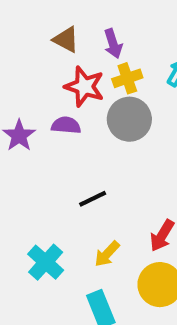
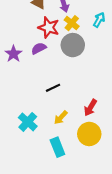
yellow cross: (127, 78) -> (72, 23), turned -32
purple semicircle: (66, 125) -> (39, 48), turned -32

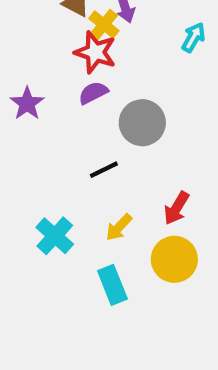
yellow cross: (72, 23) -> (104, 25), moved
gray circle: (73, 45) -> (142, 123), moved
purple semicircle: (39, 48) -> (93, 93), moved

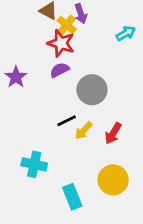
cyan arrow: (194, 37) -> (126, 33), turned 30
red arrow: (176, 208) -> (113, 133), moved
yellow arrow: (119, 227) -> (84, 131), moved
cyan cross: (55, 236) -> (34, 164), turned -30

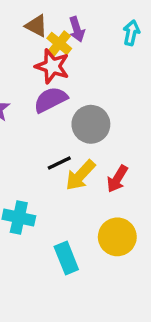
cyan arrow: (126, 33) -> (131, 33), moved, turned -48
purple semicircle: (60, 70) -> (50, 100), size x1.4
yellow arrow: (84, 131) -> (80, 175), size x1.4

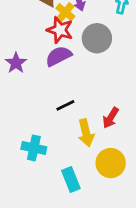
gray circle: (91, 124) -> (97, 38), moved
yellow arrow: (80, 175) -> (86, 133), moved, turned -56

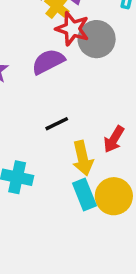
red star: (60, 30) -> (72, 29), moved
cyan rectangle: (71, 180) -> (84, 194), moved

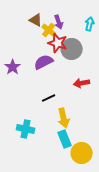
red arrow: (114, 139) -> (82, 83), moved, turned 49
yellow circle: (114, 196) -> (82, 153), moved

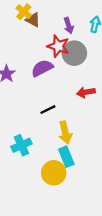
purple arrow: (59, 22) -> (69, 26), moved
yellow cross: (49, 30) -> (24, 12), moved
cyan cross: (26, 129) -> (21, 145), turned -36
yellow circle: (82, 153) -> (54, 173), moved

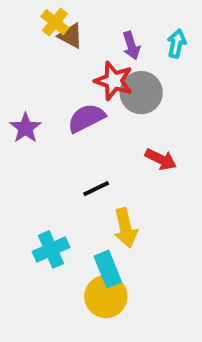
red arrow: (86, 92) -> (161, 159), turned -144
cyan rectangle: (66, 157) -> (108, 269), moved

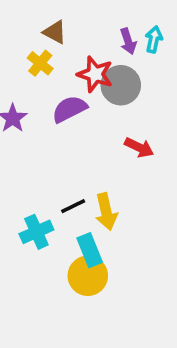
yellow cross: (55, 22) -> (40, 63), moved
purple arrow: (131, 46) -> (128, 41), moved
black line: (96, 189) -> (73, 206), moved

